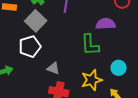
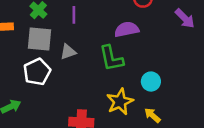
gray square: (36, 21) -> (39, 39), turned -30
gray triangle: (53, 68) -> (68, 52), moved, turned -32

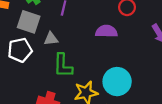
green L-shape: (111, 58) -> (63, 66), moved
cyan circle: (151, 82) -> (117, 82), size x1.6

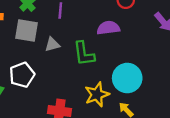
white pentagon: (20, 50) -> (22, 75), moved
green L-shape: (63, 66) -> (84, 54), moved

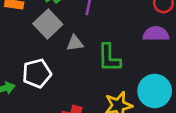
purple semicircle: (108, 28) -> (156, 34), moved
gray square: (27, 30) -> (48, 24), turned 30

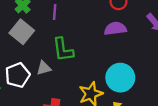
gray triangle: (75, 43) -> (44, 68), moved
green L-shape: (109, 58) -> (63, 50), moved

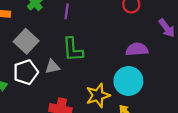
purple semicircle: (115, 29) -> (137, 49), moved
gray square: (22, 32) -> (26, 41), moved

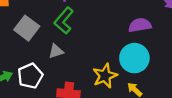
green L-shape: (73, 49) -> (64, 21), moved, turned 50
white pentagon: (26, 72) -> (30, 76), moved

